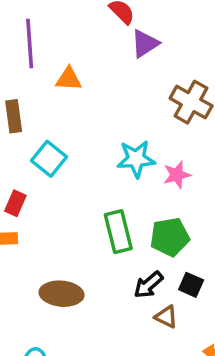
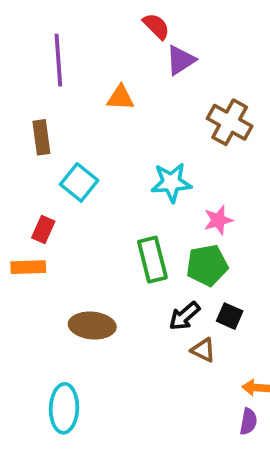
orange triangle: (69, 79) -> (120, 98), moved
pink star: (177, 175) -> (218, 220), moved

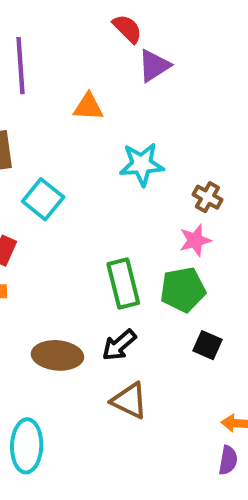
brown cross: (230, 122) -> (207, 197), moved, size x0.6
cyan star: (171, 182) -> (142, 164), moved
black arrow: (184, 316) -> (119, 345), moved
brown triangle: (203, 350) -> (129, 401), moved, size x1.4

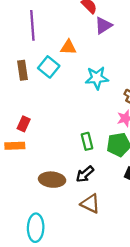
cyan square: (43, 199) -> (49, 67), moved
green rectangle: (123, 283) -> (87, 141), size x0.7

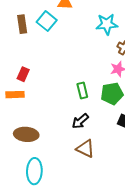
cyan star: (97, 78) -> (107, 24), moved
brown ellipse: (52, 180) -> (26, 134), moved

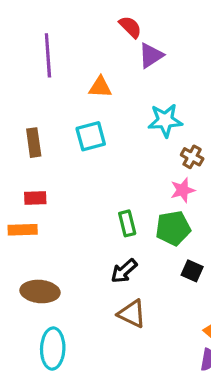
cyan square: (47, 21) -> (91, 136), moved, turned 36
brown rectangle: (22, 24) -> (34, 143), moved
red rectangle: (23, 74) -> (35, 198), turned 64

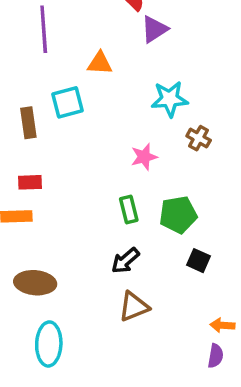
cyan square: (91, 136) -> (67, 102), moved
pink star: (183, 190) -> (144, 157), moved
brown triangle: (132, 314) -> (134, 307), turned -48

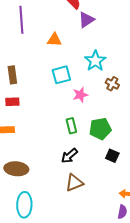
cyan star: (170, 99) -> (95, 61), turned -30
cyan square: (67, 102) -> (61, 75), moved
red rectangle: (30, 182) -> (12, 102), moved

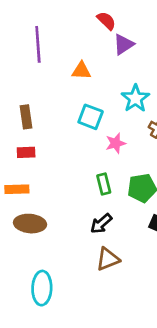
cyan square: (61, 75) -> (91, 117), turned 36
brown ellipse: (16, 169) -> (30, 224), moved

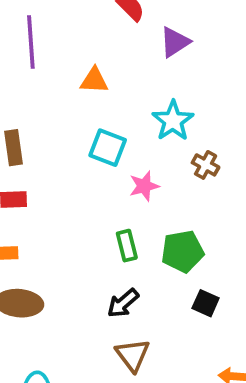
purple triangle: (124, 44) -> (175, 42), moved
brown triangle: (108, 259) -> (133, 355), turned -45

